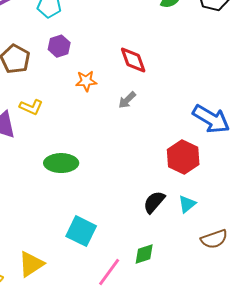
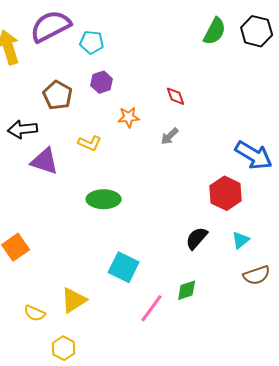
red diamond: (133, 60) -> (176, 96), size x0.7
yellow L-shape: (31, 107) -> (90, 143), moved
cyan triangle: (187, 204) -> (241, 240), moved

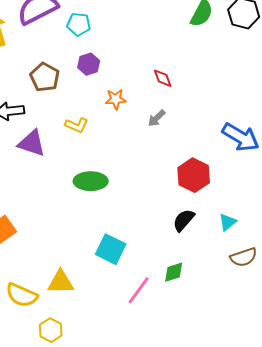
red hexagon: (226, 193) -> (194, 175), moved
yellow triangle: (74, 300) -> (61, 282), turned 32
yellow semicircle: (35, 313) -> (22, 295), size x1.5

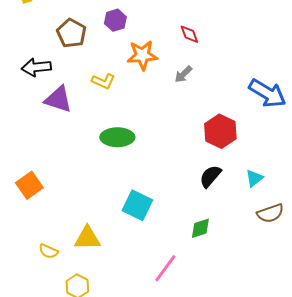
orange star: (116, 99) -> (142, 55), size x1.4
pink line: (139, 290) -> (165, 268), moved
yellow semicircle: (22, 295) -> (48, 251), size x0.6

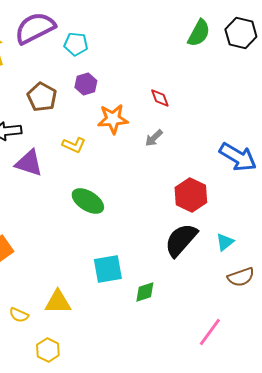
green ellipse: (117, 137) -> (88, 201), turned 32
black semicircle: (210, 176) -> (181, 240), size x1.5
cyan square: (137, 205) -> (108, 269), turned -36
green diamond: (200, 228) -> (145, 292), moved
pink line: (165, 268) -> (210, 332), moved

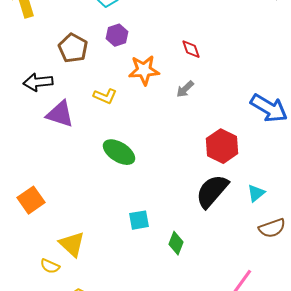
cyan square: (108, 269) -> (139, 220), size x0.7
green diamond: (145, 292) -> (176, 243), turned -50
yellow triangle: (58, 302) -> (72, 244), moved, turned 44

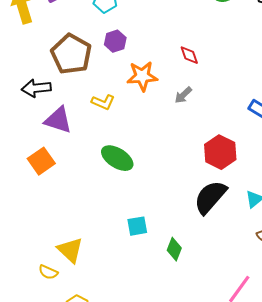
brown pentagon: (73, 48) -> (71, 54), size x1.4
orange square: (31, 200) -> (41, 161), moved

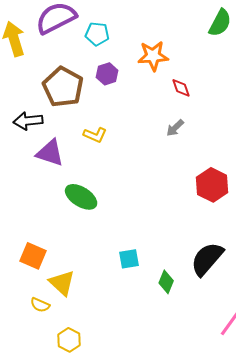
orange star: (142, 76) -> (153, 56), moved
green ellipse: (117, 158) -> (81, 197), moved
orange square: (41, 161) -> (33, 256), moved, turned -32
black semicircle: (210, 197) -> (207, 259), moved

